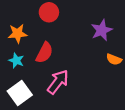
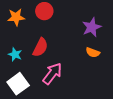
orange star: (18, 34) -> (16, 17), moved
orange semicircle: (114, 59) -> (93, 52), moved

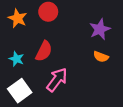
orange star: (16, 17) -> (18, 18), turned 30

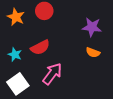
purple star: (100, 29) -> (92, 27), turned 30
red semicircle: (44, 51) -> (40, 47), turned 36

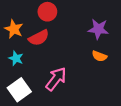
orange star: (16, 17) -> (14, 29), moved
red semicircle: (40, 47) -> (39, 38), moved

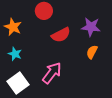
red semicircle: (39, 38) -> (61, 35), moved
orange semicircle: (99, 56) -> (92, 52), turned 96

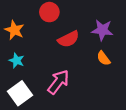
orange semicircle: (92, 52) -> (103, 58), turned -64

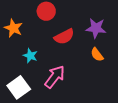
cyan star: (17, 61) -> (30, 56), moved

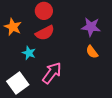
red semicircle: (64, 37) -> (45, 33), moved

